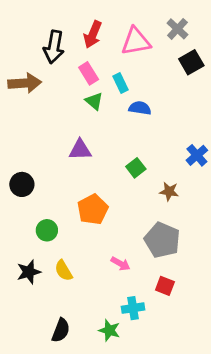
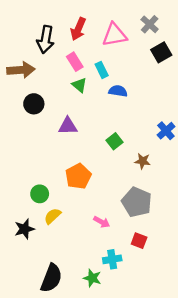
black circle: (22, 184) -> (34, 104), moved
yellow semicircle: (64, 271) -> (53, 216), moved, turned 78
black semicircle: (61, 330) -> (51, 278), size x1.4

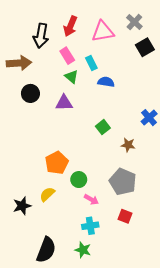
purple triangle: (68, 126) -> (64, 103), moved
orange pentagon: (78, 176) -> (57, 163), moved
green circle: (40, 194) -> (79, 180), moved
cyan cross: (112, 259) -> (90, 226), moved

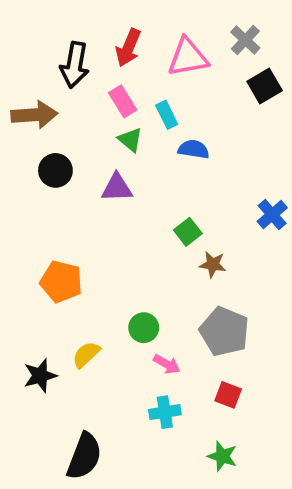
brown star: (128, 145) -> (213, 264), moved
orange pentagon: (57, 163) -> (61, 282), moved, turned -30
green star: (83, 250) -> (222, 456), moved

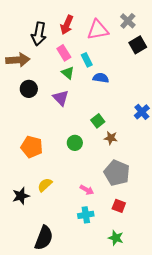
purple triangle: (117, 188) -> (61, 98), turned 48
green circle: (144, 328) -> (75, 143), moved

